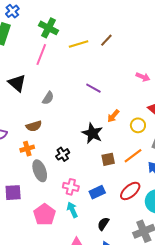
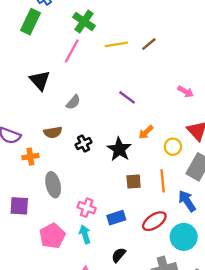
orange cross: (27, 149) -> (30, 157), moved
black cross: (63, 154) -> (84, 144), moved
orange line: (133, 156) -> (163, 181), turned -66

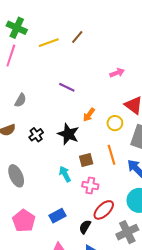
pink arrow: (186, 92) -> (117, 73), turned -40
pink cross: (87, 208) -> (90, 186), moved
blue rectangle: (116, 218) -> (58, 216), moved
red ellipse: (154, 221) -> (104, 210), moved
cyan arrow: (85, 234) -> (65, 174), moved

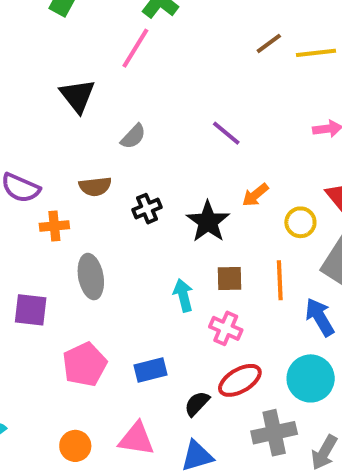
yellow line: (49, 43) -> (316, 53), moved

